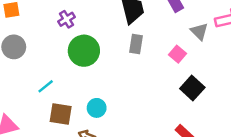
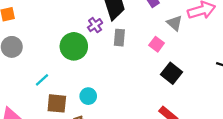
purple cross: (67, 19) -> (95, 25), moved

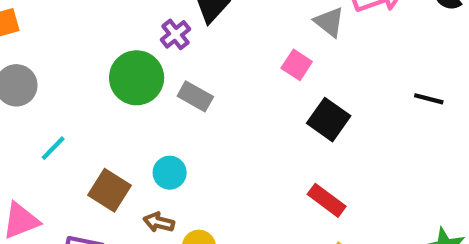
gray rectangle: (119, 38) -> (195, 96), moved, turned -63
cyan line: (42, 80) -> (53, 148), moved
brown square: (57, 103) -> (110, 190), turned 30

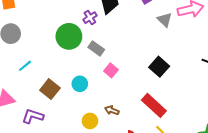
pink square: (297, 65) -> (111, 70), moved
red rectangle: (327, 200) -> (154, 105), size x1.4
brown arrow: (159, 222) -> (112, 110), moved

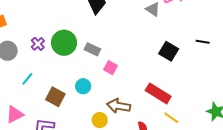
purple cross: (90, 18) -> (38, 44), moved
black square: (159, 67) -> (169, 51), moved
brown arrow: (112, 110) -> (119, 106), size x1.6

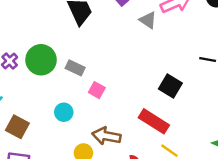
black square: (169, 51) -> (170, 86), moved
brown square: (55, 97) -> (17, 127), moved

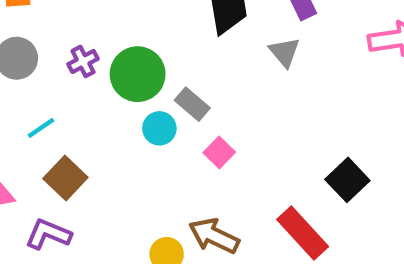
gray triangle: (148, 20) -> (284, 52), moved
cyan circle: (64, 112) -> (159, 128), moved

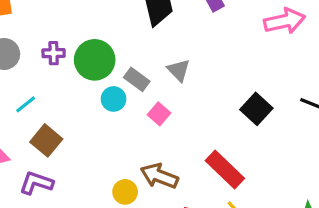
gray triangle: (284, 52) -> (179, 70), moved
purple cross: (83, 61) -> (54, 53), turned 30
black square: (347, 180) -> (256, 109), moved

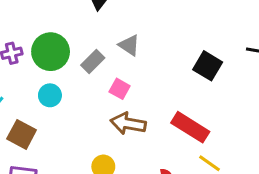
gray rectangle: (137, 79) -> (93, 62), turned -70
cyan circle: (114, 99) -> (50, 95), moved
brown arrow: (159, 176) -> (128, 124), moved

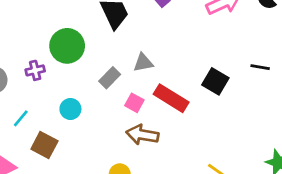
gray triangle: (129, 45) -> (143, 63), turned -45
green circle: (51, 52) -> (67, 46), moved
red rectangle: (190, 127) -> (171, 98), moved

